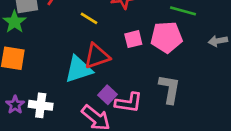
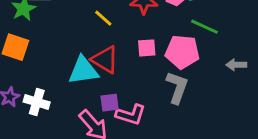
red triangle: (97, 56) -> (105, 60), turned 40
gray L-shape: (170, 89) -> (177, 87), moved
purple square: (107, 95) -> (110, 103), turned 30

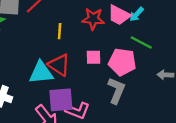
yellow line: (103, 18) -> (60, 31), turned 49
purple square: (110, 103) -> (61, 100), size x1.6

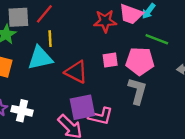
yellow line: (60, 31) -> (50, 39), moved
cyan triangle: (41, 73) -> (40, 58), moved

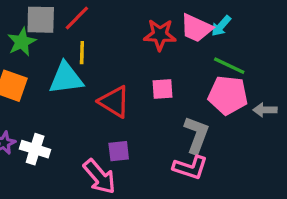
pink pentagon: (140, 61) -> (228, 95), moved
purple square: (82, 107) -> (119, 151), size x0.6
pink L-shape: (100, 116) -> (190, 167), moved

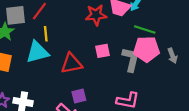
red triangle: (114, 102) -> (72, 63), turned -35
gray arrow: (265, 110) -> (172, 56), turned -104
gray L-shape: (197, 135) -> (131, 59), moved

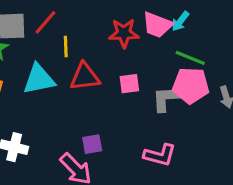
yellow line: (46, 34) -> (66, 46), moved
gray L-shape: (131, 59) -> (168, 98), turned -110
red triangle: (72, 63) -> (85, 77), moved

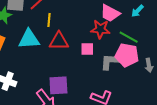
cyan arrow: (180, 21) -> (137, 11), moved
red star: (124, 33) -> (100, 29), moved
purple square: (92, 144) -> (58, 85), size x1.5

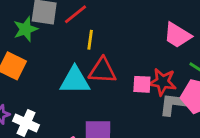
red star: (100, 29) -> (163, 82), moved
cyan triangle: (29, 39) -> (75, 80), moved

